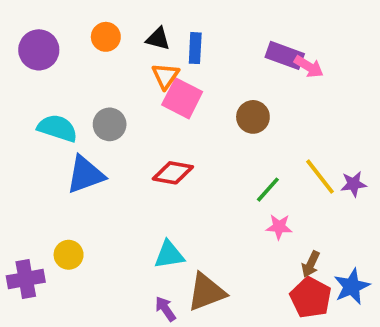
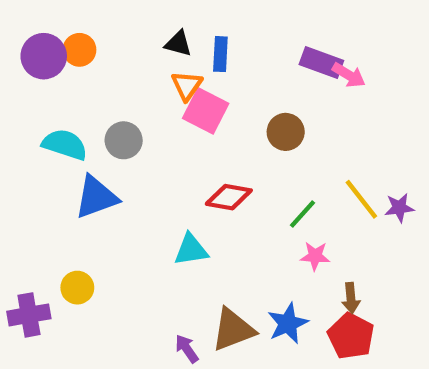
orange circle: (106, 37) -> (79, 50), moved
red diamond: (173, 173) -> (229, 197), moved
cyan triangle: (169, 255) -> (191, 250), moved
brown arrow: (311, 264) -> (351, 298), turned -30
blue star: (352, 286) -> (288, 323), moved

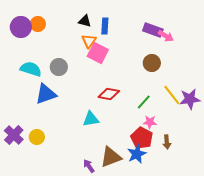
brown circle: (286, 132) -> (152, 63), moved
purple star: (399, 208) -> (190, 99), size x1.5
purple cross: (29, 315) -> (14, 135), moved, turned -36
red pentagon: (351, 336) -> (142, 138), moved

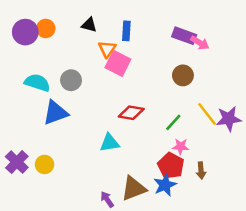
black triangle: (85, 21) -> (89, 25), moved

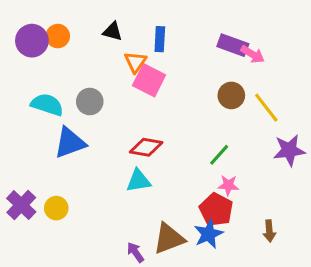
red diamond: (131, 113) -> (146, 147), moved
yellow line: (207, 114) -> (266, 108), moved
brown arrow: (201, 170) -> (269, 231), moved

